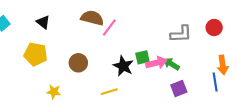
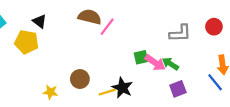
yellow pentagon: (36, 54) -> (26, 42), moved
brown circle: (78, 63) -> (80, 79), moved
pink arrow: (156, 63) -> (155, 63), turned 48
black star: (123, 66) -> (122, 88), moved
blue line: (215, 82) -> (215, 82), turned -30

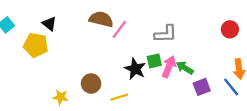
gray L-shape: (180, 33) -> (166, 34), moved
pink arrow: (155, 63) -> (169, 67), turned -102
black star: (122, 88) -> (135, 69), moved
purple square: (178, 89) -> (202, 87), moved

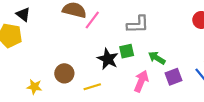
pink arrow: (169, 67) -> (141, 81), moved

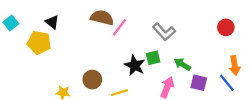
gray L-shape: (138, 24) -> (164, 32), turned 50
purple square: (173, 77) -> (199, 83), turned 35

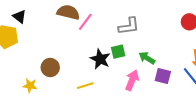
gray L-shape: (164, 32) -> (129, 26), turned -55
brown circle: (92, 80) -> (50, 68), moved

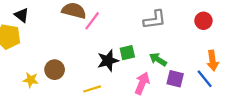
gray L-shape: (129, 26) -> (155, 20), moved
black star: (100, 59) -> (108, 61), turned 30
yellow star: (30, 86) -> (31, 80), moved

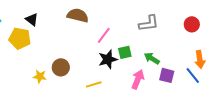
pink line: (92, 21) -> (104, 35), moved

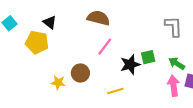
gray L-shape: (149, 23) -> (174, 26), turned -85
pink line: (104, 35) -> (105, 47), moved
pink arrow: (138, 79) -> (174, 86), moved, turned -30

